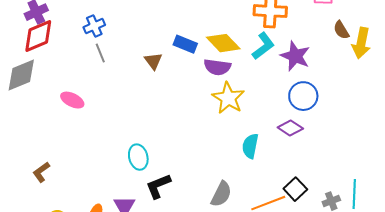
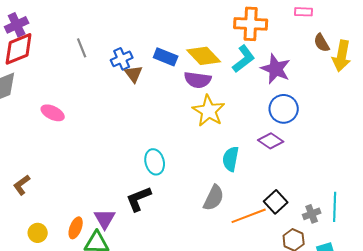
blue cross: (94, 26) -> (122, 59), moved
gray line: (100, 53) -> (82, 48), moved
cyan ellipse: (138, 157) -> (155, 162), moved
gray semicircle: (221, 194) -> (214, 198), moved

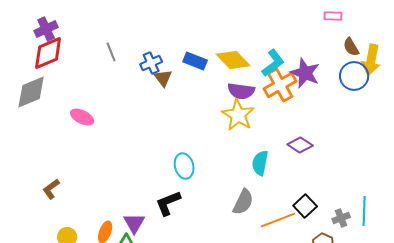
orange cross: (251, 24) -> (280, 85), moved, turned -32
purple semicircle: (198, 80) -> (241, 91), moved
blue circle: (284, 109) -> (354, 76), moved

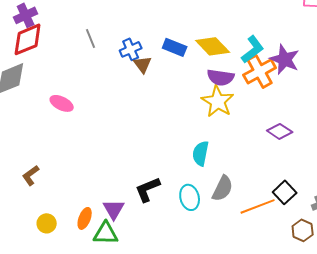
cyan semicircle: (260, 163) -> (201, 153), moved
cyan ellipse: (184, 166) -> (190, 197), moved

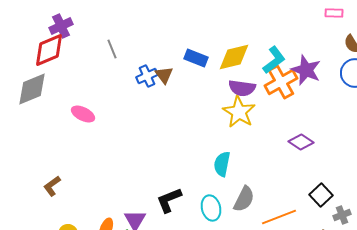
purple cross: (26, 15) -> (61, 26), moved
yellow diamond: (213, 46) -> (234, 57), turned -60
blue cross: (131, 49) -> (147, 76), moved
black square: (285, 192) -> (321, 195), moved

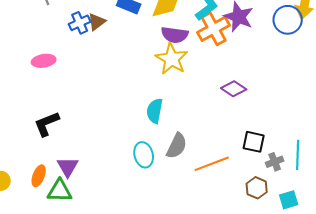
brown triangle: (164, 75) -> (97, 22), turned 30
pink ellipse: (83, 114) -> (44, 61), moved, turned -35
black square: (321, 195) -> (254, 142), turned -35
black L-shape: (169, 200) -> (47, 124), moved

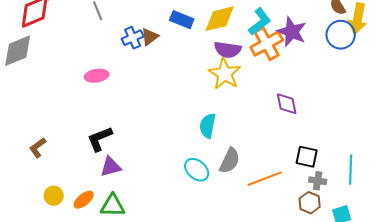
purple diamond: (234, 89) -> (287, 104), turned 45
cyan ellipse: (144, 155) -> (197, 170), turned -35
gray cross: (275, 162) -> (318, 181), moved, turned 30
purple triangle: (68, 167) -> (111, 167), moved, turned 45
orange ellipse: (39, 176) -> (84, 200), moved, turned 30

